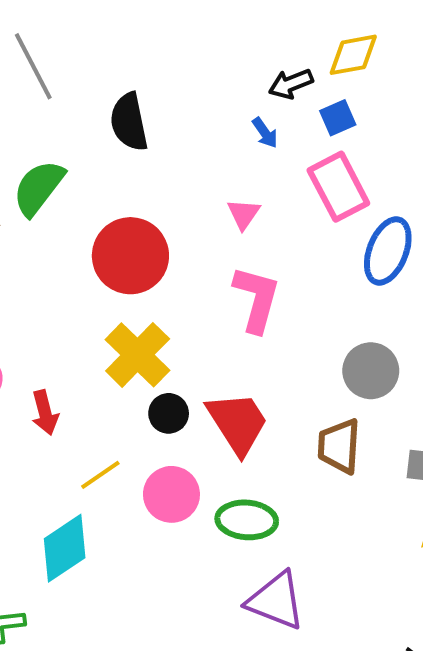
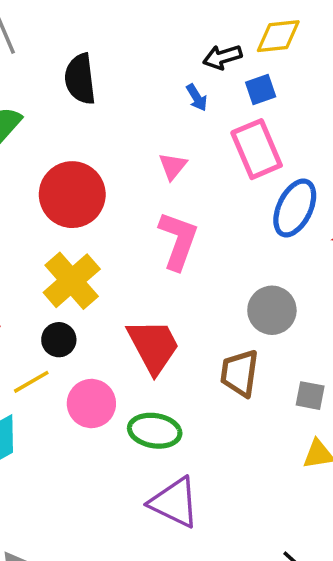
black circle: (169, 413) -> (59, 340), moved

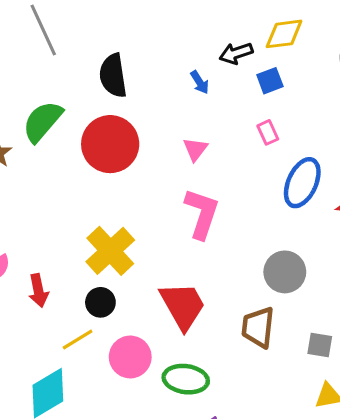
blue arrow: (197, 97) -> (200, 82), moved
pink rectangle: (257, 149) -> (268, 132), size x0.5
red circle: (72, 195) -> (110, 144), moved

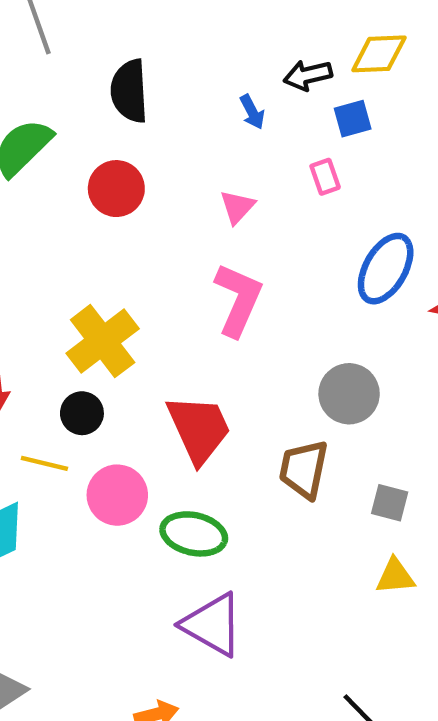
pink rectangle: (268, 132) -> (325, 177), moved
red circle: (110, 144) -> (116, 189), size x0.7
yellow line: (78, 340) -> (44, 463), turned 40

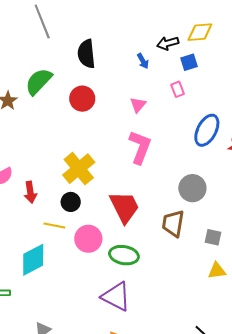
purple triangle: (212, 625) -> (116, 297), moved

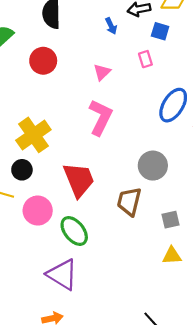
blue square: (189, 62) -> (160, 31), turned 30
gray square: (213, 237) -> (171, 220), turned -30
green ellipse: (124, 255) -> (74, 231), turned 36

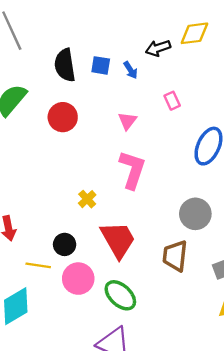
blue square: (160, 31) -> (101, 65), moved
yellow cross: (33, 135) -> (87, 199), moved, size x0.5
black circle: (22, 170) -> (65, 244), moved

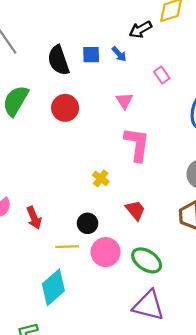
red trapezoid: (118, 240) -> (135, 210), size x0.6

